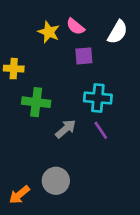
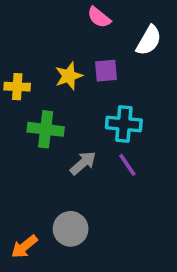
pink semicircle: (75, 26) -> (99, 17), moved
yellow star: (49, 32) -> (69, 76), moved, turned 30

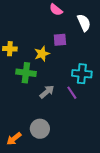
white semicircle: (149, 40) -> (84, 23), turned -54
yellow star: (69, 76) -> (42, 54), moved
cyan cross: (124, 124) -> (82, 74), moved

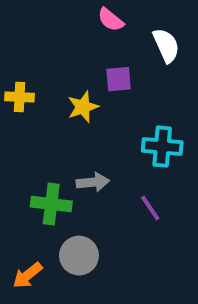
green cross: (26, 73) -> (51, 204), moved
gray arrow: (47, 92) -> (93, 182), turned 35
purple line: (72, 93) -> (150, 208), moved

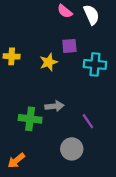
white semicircle: (166, 45) -> (91, 15), moved
cyan cross: (162, 147) -> (95, 64), moved
gray circle: (79, 256) -> (72, 149), moved

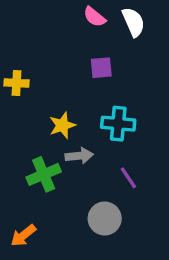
yellow star: (49, 62) -> (62, 125), moved
cyan cross: (95, 64) -> (118, 124), moved
green cross: (30, 119) -> (44, 174), turned -30

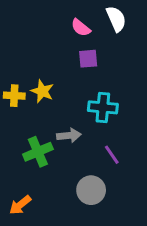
pink semicircle: (94, 17) -> (81, 28), moved
yellow cross: (17, 83) -> (14, 96), moved
yellow star: (62, 125) -> (42, 91), moved, turned -30

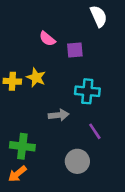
pink semicircle: (81, 28) -> (47, 39), moved
green cross: (38, 152) -> (22, 146), moved, turned 30

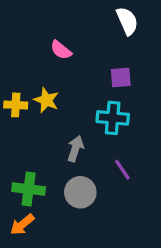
purple square: (75, 50) -> (121, 77), moved
gray arrow: (59, 115) -> (75, 149), turned -66
gray circle: (77, 161) -> (80, 192), moved

